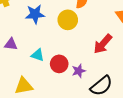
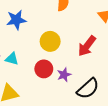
yellow circle: (68, 20) -> (50, 41), moved
cyan triangle: (38, 55) -> (12, 59), moved

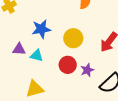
blue star: (16, 20) -> (41, 29), moved

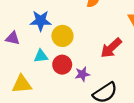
yellow circle: (73, 38) -> (62, 36), moved
cyan triangle: (37, 56) -> (41, 56), moved, turned -32

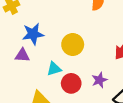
blue star: (41, 21) -> (33, 34), moved
red circle: (62, 65) -> (71, 83), moved

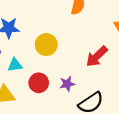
cyan triangle: (54, 69) -> (15, 65), moved

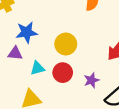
red circle: (39, 83) -> (63, 73), moved

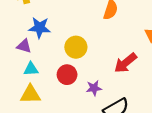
cyan triangle: (37, 68) -> (31, 69), moved

